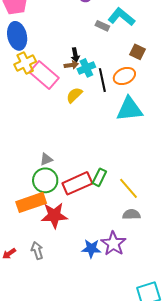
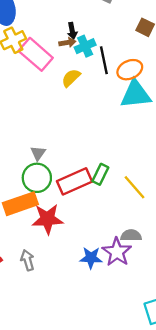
orange ellipse: (124, 76) -> (130, 70), moved
gray triangle: (46, 159) -> (38, 153), turned -32
gray semicircle: (131, 214) -> (131, 235), moved

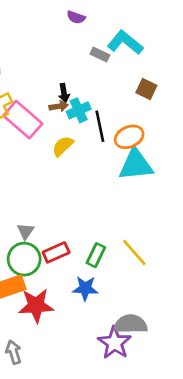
red rectangle: (74, 181) -> (56, 252), moved, size x0.7
yellow line: (134, 187) -> (134, 252), moved
gray semicircle: (131, 235) -> (130, 324), size x1.4
blue star: (91, 258) -> (85, 288), moved

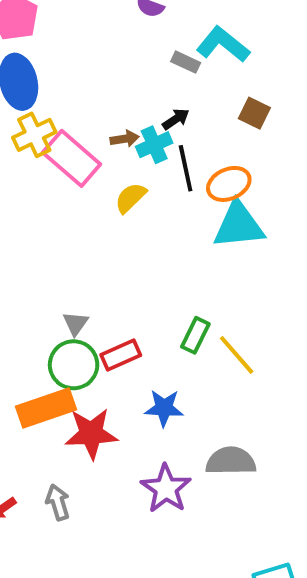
black arrow: (64, 93) -> (176, 119), moved, turned -114
green rectangle: (96, 255) -> (195, 335), moved
purple star: (114, 343) -> (166, 489), moved

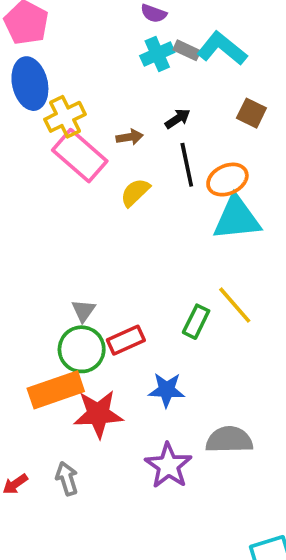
gray rectangle: (186, 62) -> (187, 50), moved
yellow cross: (34, 135) -> (65, 117), moved
cyan cross: (154, 145) -> (157, 54), moved
yellow line: (237, 355) -> (235, 305), moved

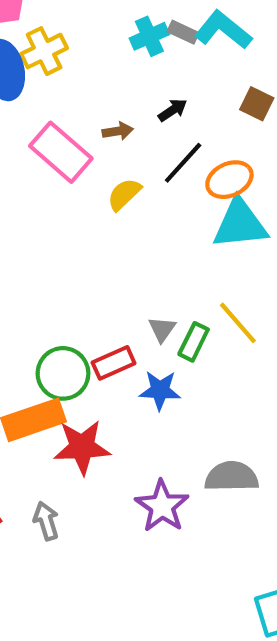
yellow cross: (65, 117) -> (44, 51), moved
black line: (187, 165) -> (183, 163), turned 54
gray triangle: (83, 311) -> (162, 329), moved
blue star: (167, 390) -> (160, 390), moved

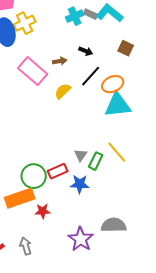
black arrow: (173, 110) -> (86, 51), turned 56
red star: (82, 447) -> (43, 211), size x0.6

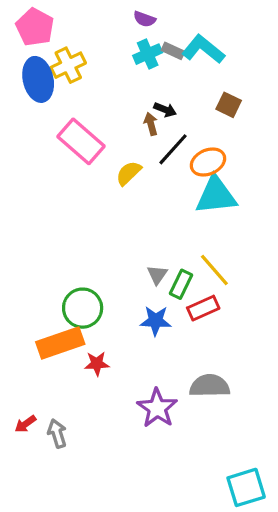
brown arrow: (60, 61) -> (151, 124), moved, turned -96
red rectangle: (58, 171) -> (203, 308), moved
gray arrow: (26, 246) -> (57, 433), moved

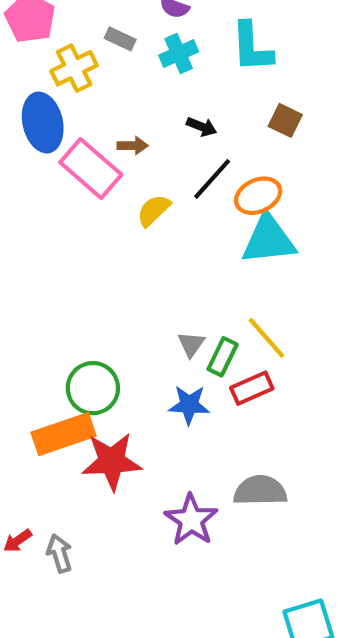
cyan L-shape: (203, 49) -> (252, 47), turned -132
gray rectangle: (173, 51) -> (120, 39), moved
blue ellipse: (38, 79) -> (43, 123), moved
brown arrow: (151, 124) -> (133, 146), moved, turned 105
red star: (97, 364) -> (112, 461), size x1.8

